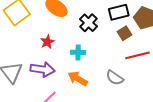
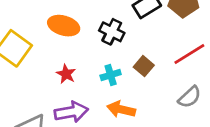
brown square: (125, 33) -> (144, 66), moved
gray semicircle: (115, 78) -> (190, 97), moved, turned -60

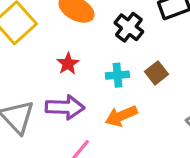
orange arrow: (121, 109) -> (121, 116), turned -48

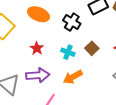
cyan cross: (117, 75) -> (68, 52), turned 32

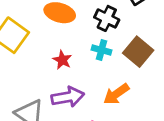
brown square: (92, 48) -> (138, 52), size x1.5
cyan cross: (68, 52) -> (102, 50), moved

